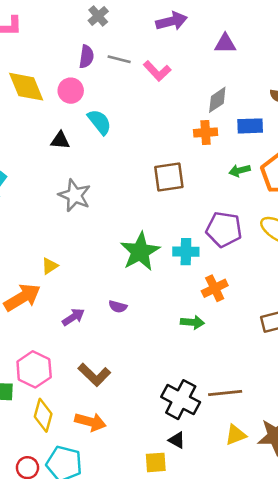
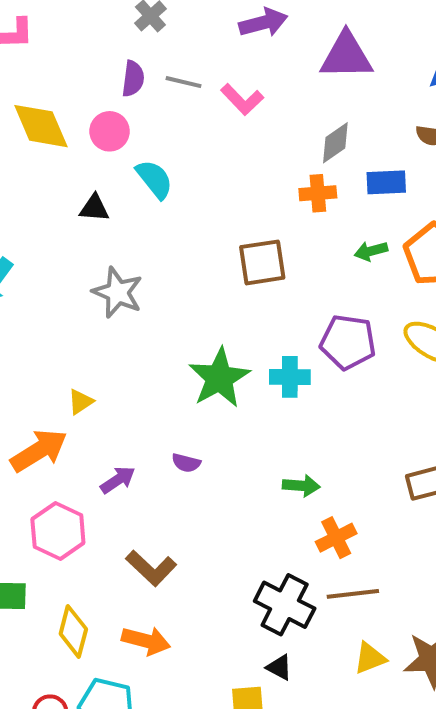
purple triangle: (225, 43) -> (346, 56), size x1.6
orange cross: (215, 288) -> (336, 538), moved
pink hexagon: (34, 369) -> (58, 531), moved

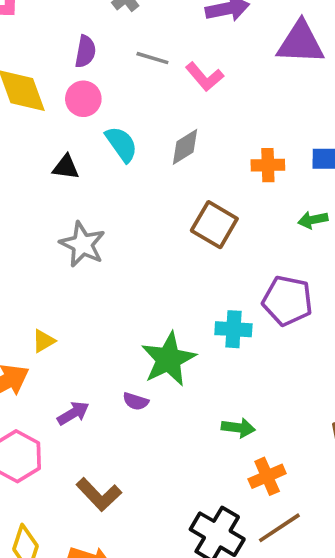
purple semicircle: (133, 79) -> (85, 52), moved
gray diamond: (335, 143) -> (185, 147), moved
brown square: (262, 262) -> (214, 225), turned 36
green star: (219, 378) -> (168, 359), moved
brown line: (353, 594) -> (279, 528), turned -30

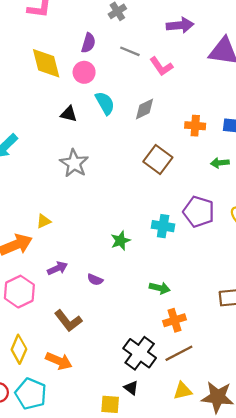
green star: (168, 359) -> (120, 241), size x0.6
purple semicircle: (136, 401) -> (95, 280), moved

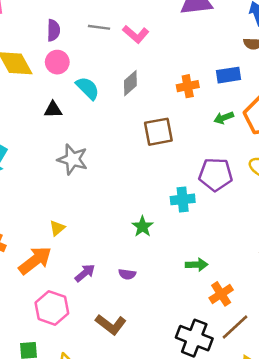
brown square: (158, 159) -> (158, 132), turned -32

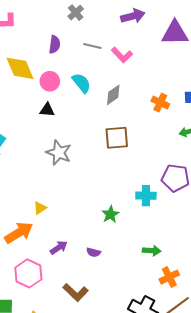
pink circle: (57, 62) -> (50, 81), moved
orange cross: (188, 86) -> (160, 103), turned 30
cyan semicircle: (88, 88) -> (81, 83), moved
brown square: (158, 132) -> (117, 138), moved

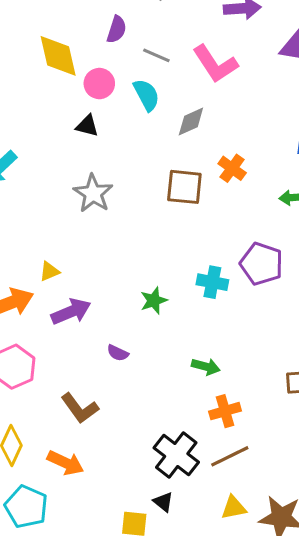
gray line: (92, 46) -> (156, 55), moved
pink L-shape: (122, 55) -> (215, 64), size x1.4
orange cross: (160, 103) -> (232, 168), moved
purple arrow: (59, 248) -> (71, 312), moved, size x1.4

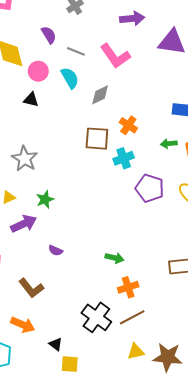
purple semicircle: (117, 29) -> (49, 35), turned -48
gray star: (93, 193) -> (25, 159), moved
cyan cross: (212, 282) -> (124, 158), moved, turned -30
green star: (154, 301) -> (45, 200), moved
black triangle: (163, 502) -> (56, 344), moved

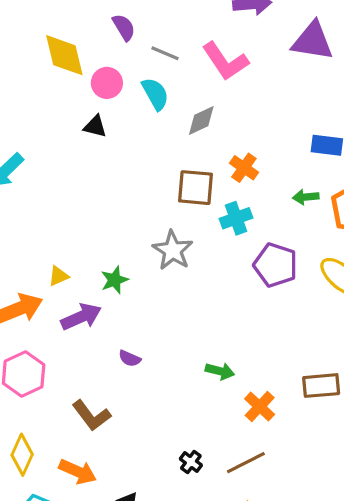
gray star: (25, 159) -> (173, 250), moved
orange cross: (128, 287) -> (260, 407), moved, turned -30
black cross: (96, 317) -> (191, 462), size x0.5

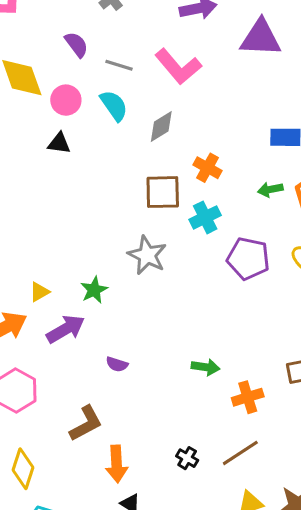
orange cross: (260, 407) -> (248, 397), turned 36
brown L-shape: (91, 416) -> (86, 424), turned -75
orange arrow: (78, 472) -> (117, 464), moved, turned 69

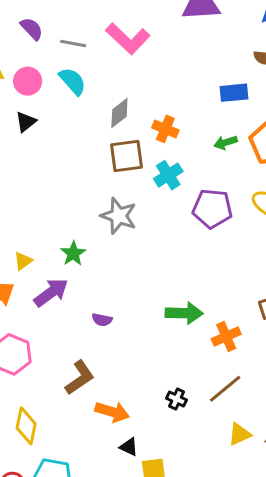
gray diamond: (161, 127) -> (119, 113), moved
black triangle: (59, 143) -> (26, 122), turned -40
green arrow: (206, 367) -> (184, 313), size x1.4
orange arrow: (117, 464) -> (112, 412), turned -64

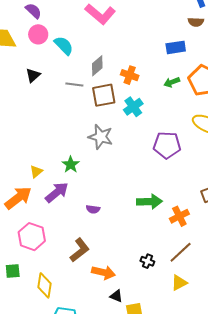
gray line: (73, 43) -> (74, 85), moved
pink circle: (28, 81) -> (38, 34), moved
purple pentagon: (212, 209) -> (167, 145), moved
yellow triangle: (240, 434) -> (179, 283), moved

